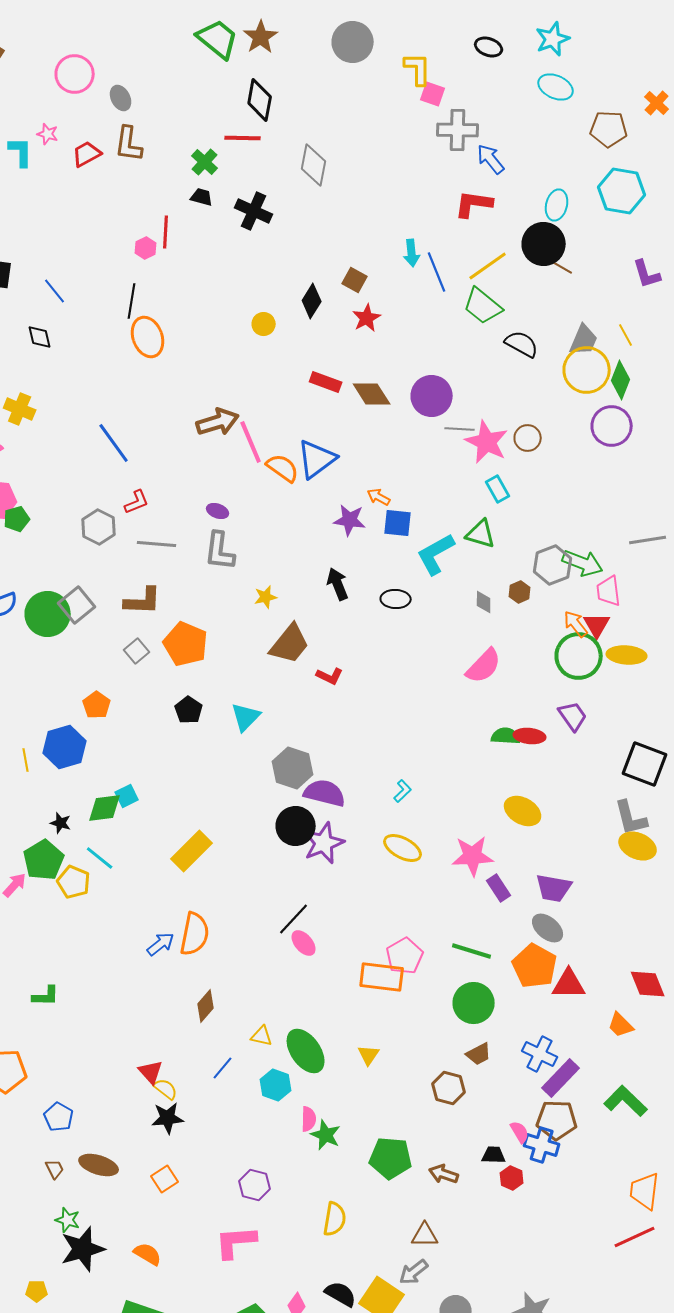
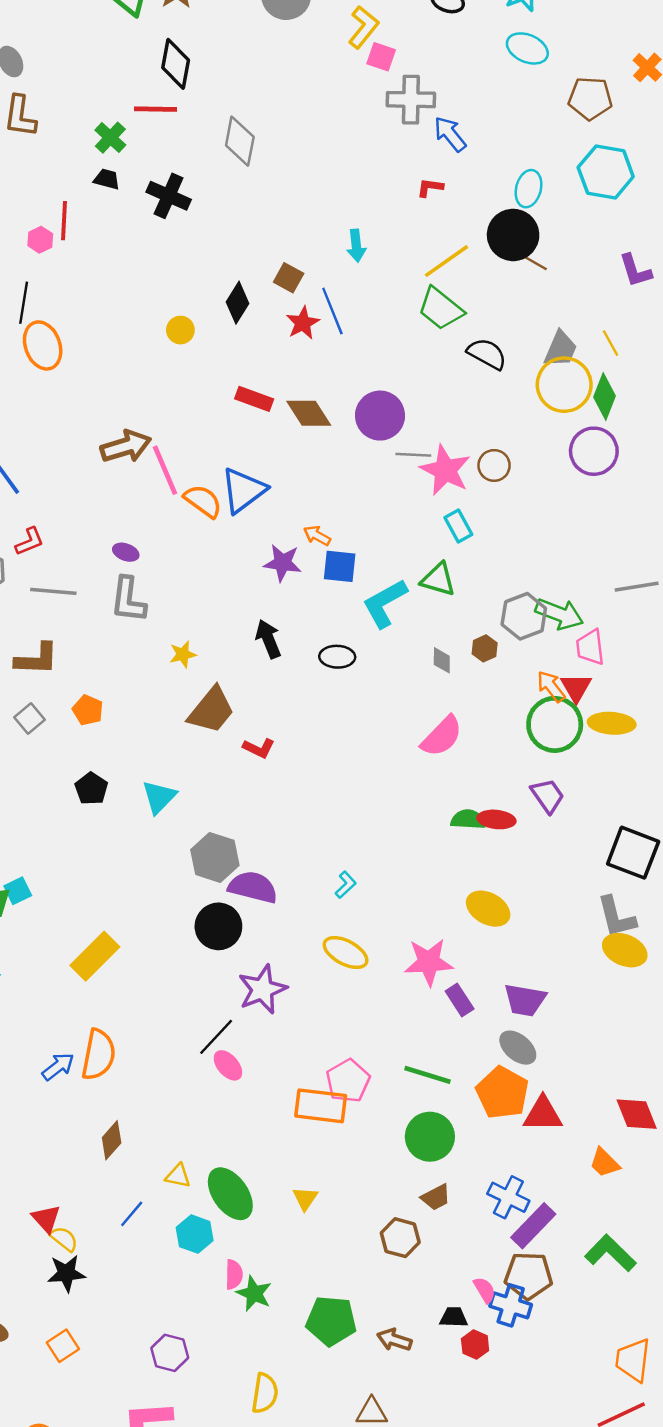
yellow L-shape: (418, 69) -> (363, 27), turned 39
red L-shape: (474, 204) -> (430, 187), size x0.6
blue line: (437, 272) -> (332, 311), moved
orange pentagon: (186, 644) -> (88, 710), size x0.6
purple star: (324, 843) -> (262, 989), moved

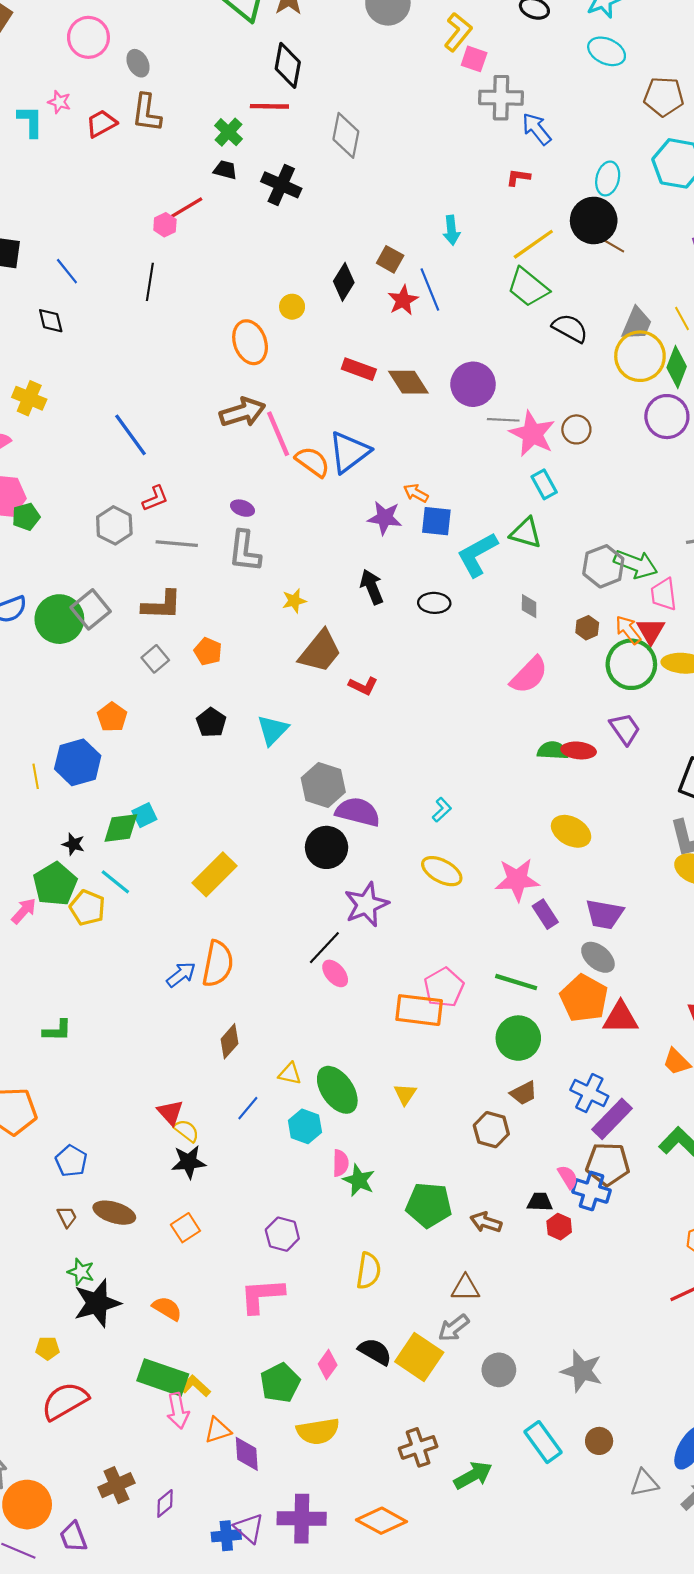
red line: (64, 221) -> (186, 208), turned 56
orange ellipse: (43, 345) -> (250, 342), moved
brown hexagon: (485, 648) -> (587, 628), moved

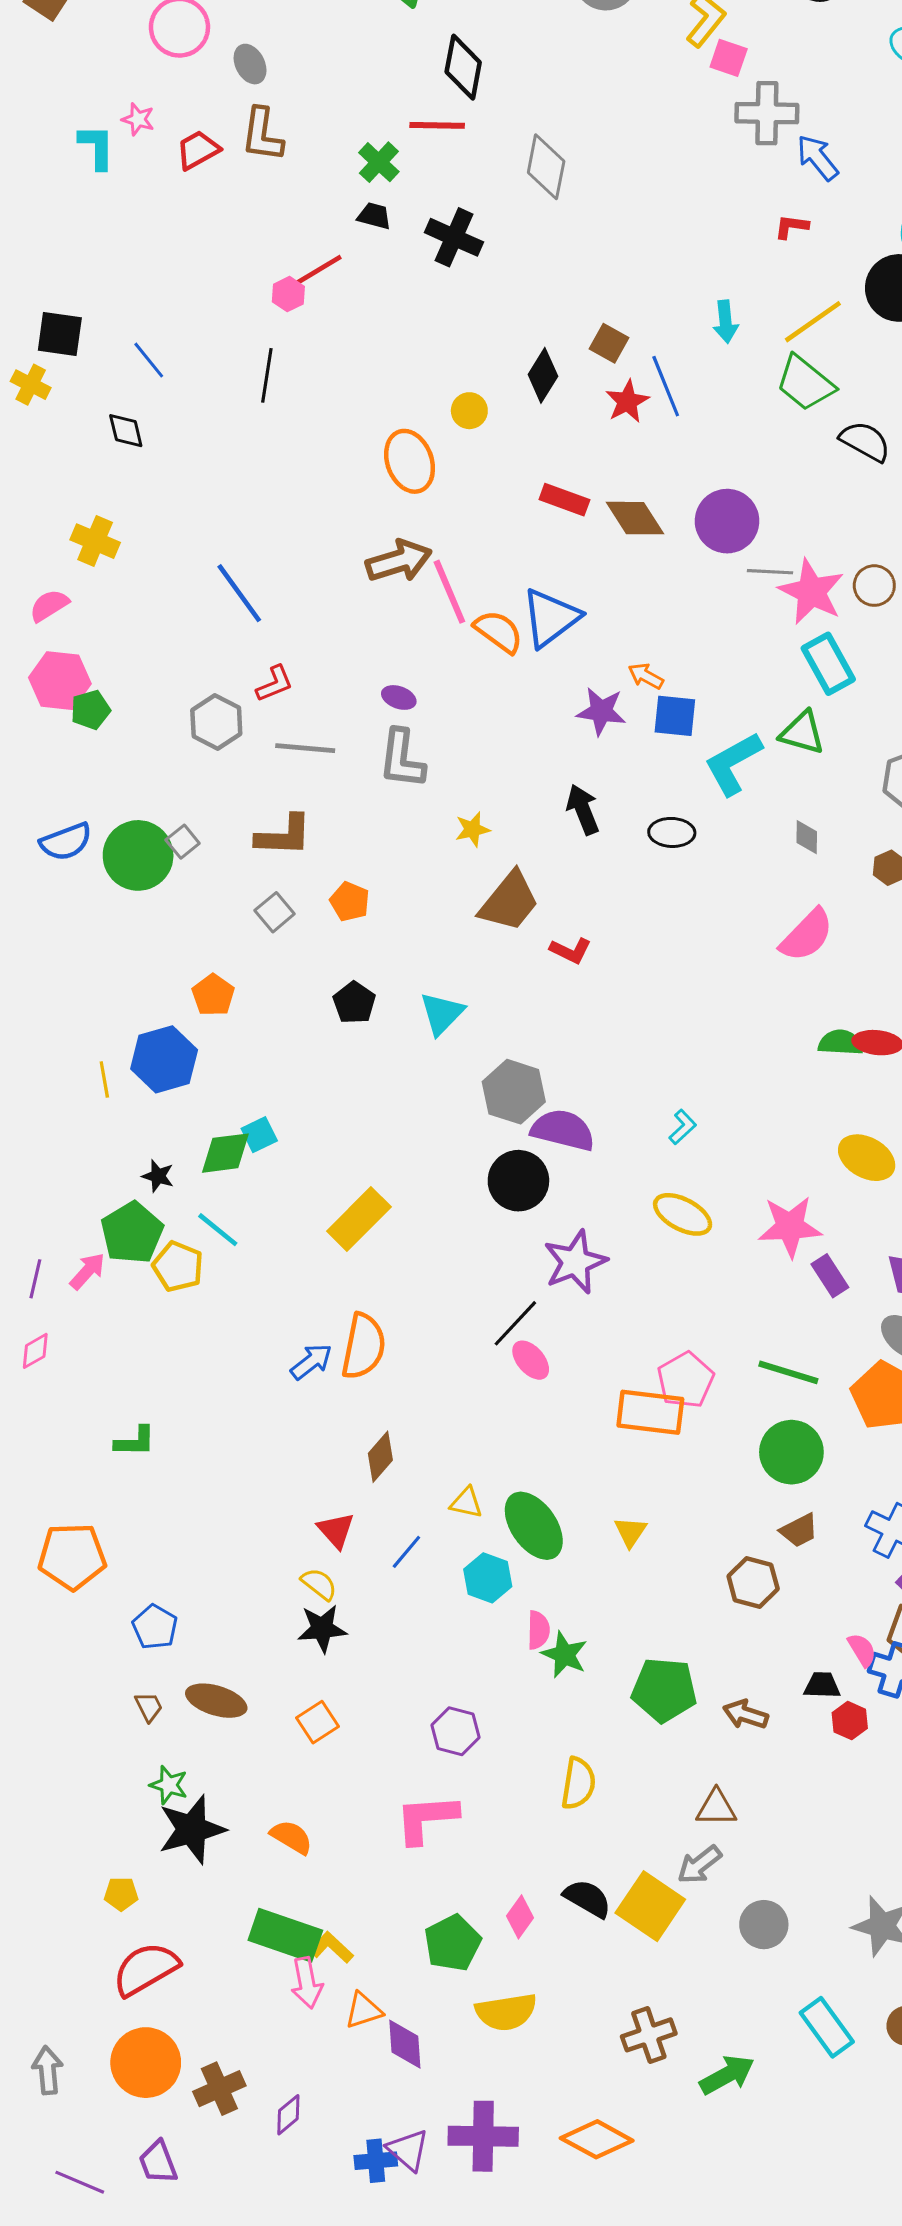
cyan arrow: (451, 230) -> (725, 322), moved
cyan rectangle: (544, 484) -> (828, 664), size x1.4
gray square: (91, 609) -> (183, 842), size x0.6
red triangle: (170, 1112) -> (336, 1530), moved
orange circle: (27, 1505) -> (146, 2063), moved

